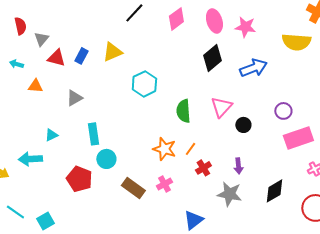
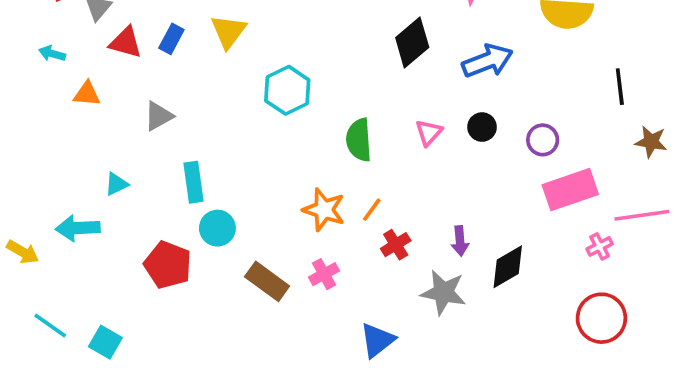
yellow triangle: (112, 52) -> (228, 31), turned -30
pink triangle: (221, 107) -> (429, 133), size x0.7
black circle: (243, 125) -> (482, 127), moved
black diamond: (274, 191) -> (508, 267), moved
cyan square: (45, 221) -> (105, 342), turned -30

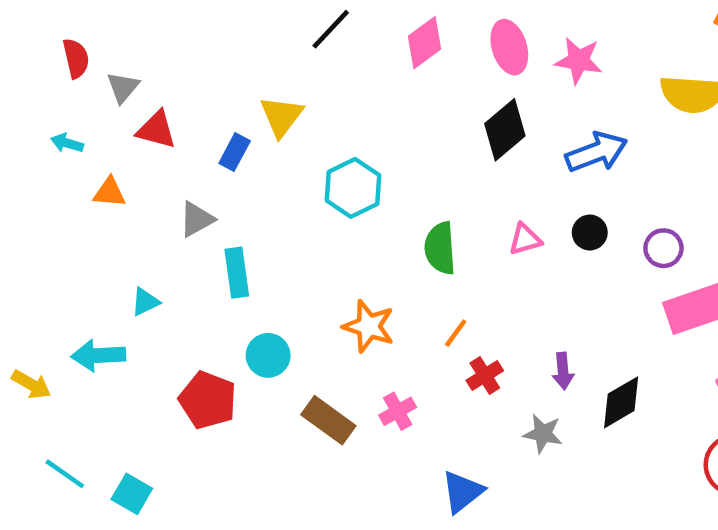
blue rectangle: (171, 39) -> (235, 152), moved
pink triangle: (429, 133) -> (525, 239), turned 32
cyan rectangle: (194, 182) -> (237, 273), moved
orange star: (324, 210) -> (369, 326), moved
gray star: (443, 292) -> (543, 434), size x0.7

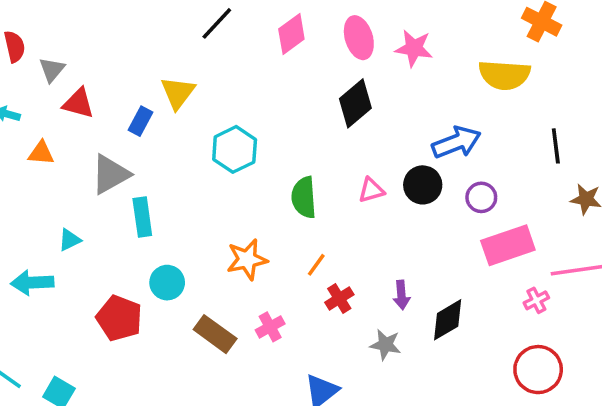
blue arrow: (596, 152) -> (456, 142), moved
gray triangle: (197, 219) -> (110, 174), size x1.4
black circle: (590, 233) -> (423, 185), size x1.4
orange star: (369, 326) -> (247, 259), turned -30

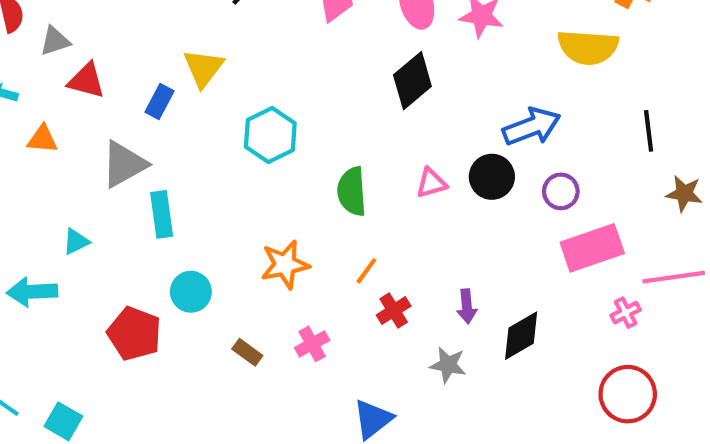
gray triangle: (52, 70) -> (55, 41), turned 32
brown rectangle: (215, 334) -> (247, 352), size x0.6

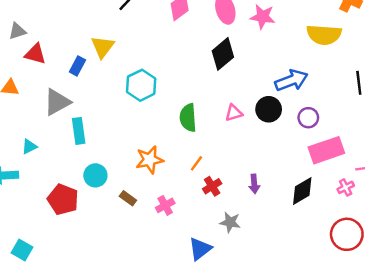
black diamond: (521, 336) -> (302, 191), moved
brown rectangle: (247, 352) -> (128, 198), moved
gray star: (448, 365) -> (230, 222), moved

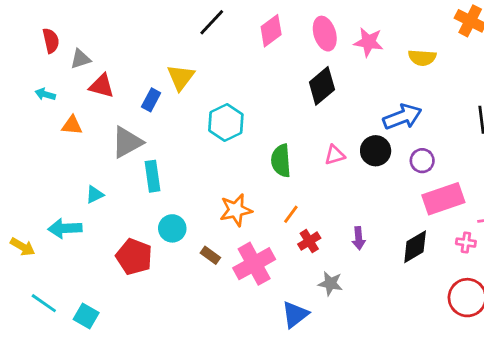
yellow semicircle: (324, 35) -> (422, 58), moved, size x0.7
pink cross: (346, 187) -> (466, 243), turned 35
pink cross: (165, 205) -> (254, 264), size x1.8

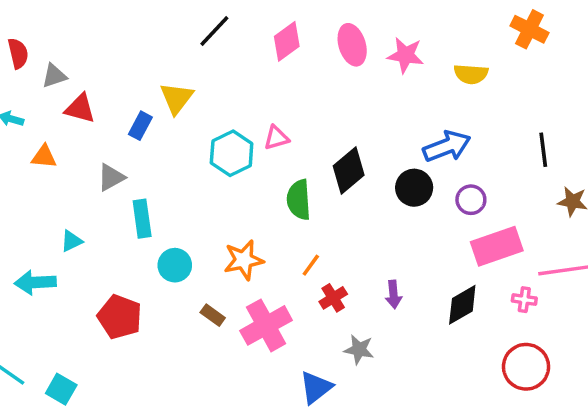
black diamond: (322, 86) -> (349, 170), moved
gray triangle: (127, 142) -> (111, 177), size x0.7
pink triangle: (335, 155) -> (276, 138), moved
cyan circle: (172, 228) -> (175, 265), moved

